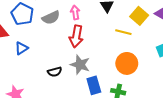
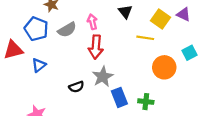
orange circle: (127, 63) -> (164, 67), moved
gray star: (80, 65) -> (103, 77), turned 30

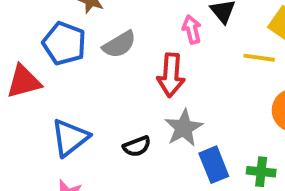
pink arrow: (92, 22) -> (192, 29), moved
blue triangle: (39, 65) -> (70, 138), moved, size x1.5

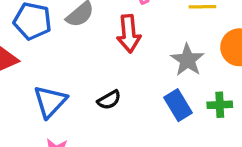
gray star: (184, 128) -> (187, 60), moved

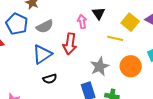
blue triangle: (50, 102) -> (42, 54), moved

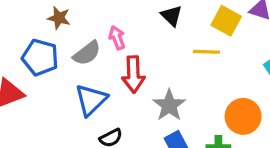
pink arrow: (82, 21) -> (117, 38), moved
orange circle: (131, 66) -> (243, 116), moved
gray star: (100, 67) -> (169, 105), moved

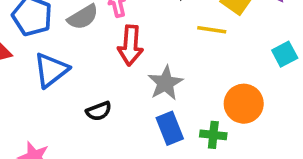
blue triangle: (91, 100) -> (51, 70), moved

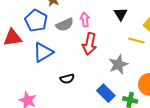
gray star: (165, 83) -> (118, 65), moved
blue rectangle: (170, 128) -> (106, 93), turned -30

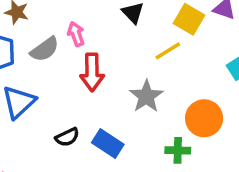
yellow line: (136, 41) -> (168, 51), turned -35
blue rectangle: (106, 93) -> (108, 143), moved

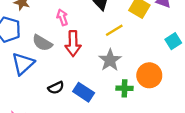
gray semicircle: (45, 49) -> (42, 43), moved, turned 66
yellow line: (168, 51) -> (114, 30), moved
green cross: (178, 150) -> (125, 88), moved

